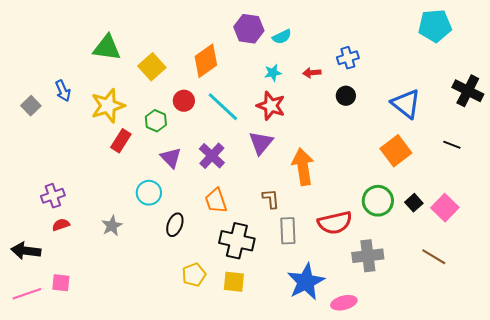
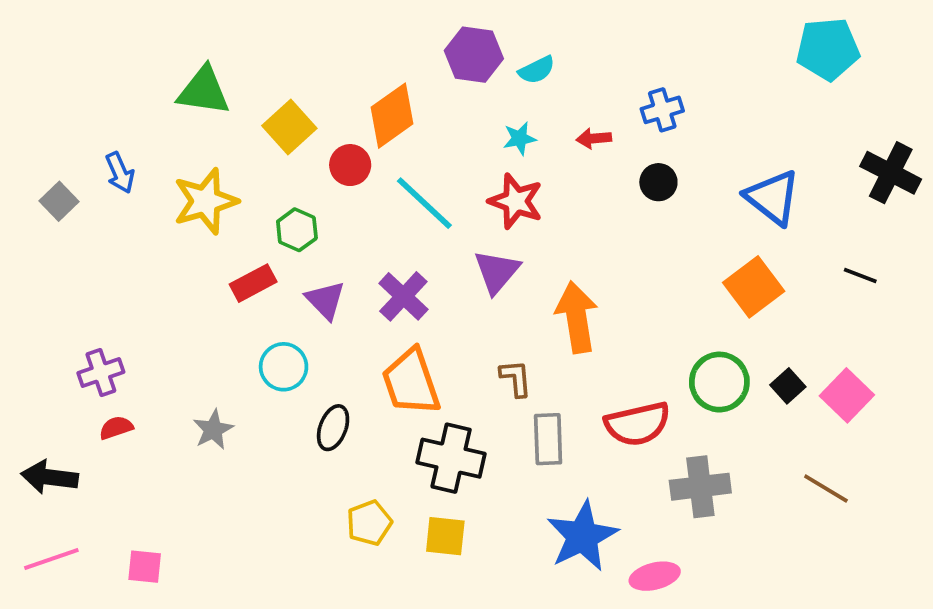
red circle: (184, 101) -> (350, 165), moved
red rectangle: (121, 141) -> (253, 283), moved, turned 30
orange trapezoid: (216, 201) -> (411, 382), size x1.4
pink square: (61, 283) -> (145, 567), moved

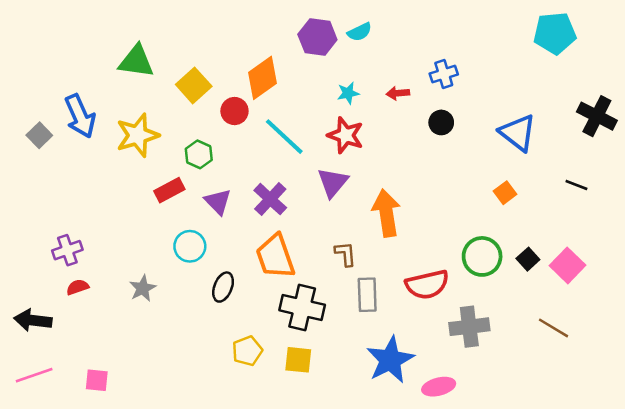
cyan semicircle: (537, 70) -> (360, 32), moved
blue arrow: (120, 173) -> (80, 116), size x1.6
orange square: (754, 287) -> (505, 193), size x0.6

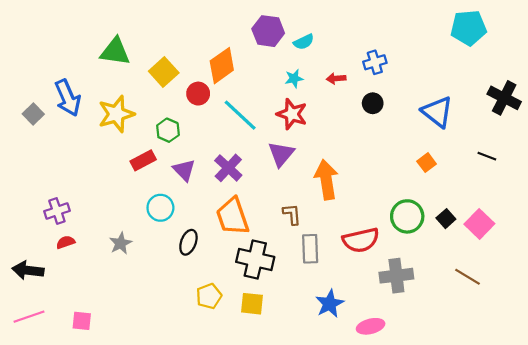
cyan semicircle: (360, 32) -> (304, 42), moved
blue star: (390, 360) -> (330, 304), size x0.7

